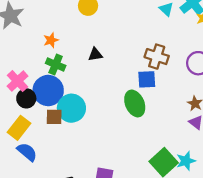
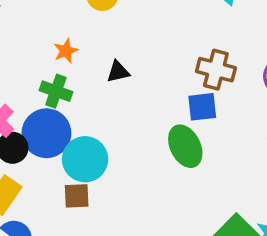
orange star: (51, 40) -> (66, 51), moved
brown square: (54, 117) -> (77, 196), moved

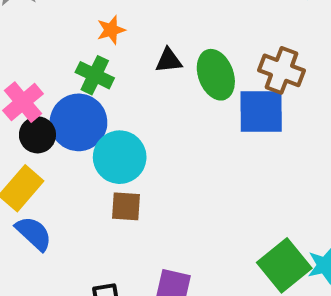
blue square: (202, 107) -> (261, 111), size x1.4
green ellipse: (185, 146) -> (216, 75), moved
brown square: (77, 196) -> (126, 206), moved

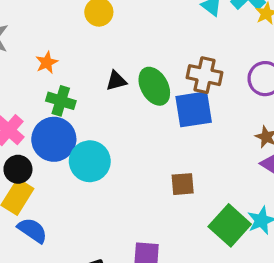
orange star: (111, 30) -> (47, 62), moved
black circle: (37, 135) -> (18, 169), moved
brown square: (126, 206) -> (183, 184), moved

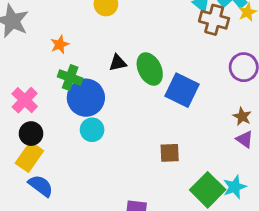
brown cross: (205, 75) -> (214, 20), moved
blue square: (194, 109) -> (182, 90), turned 32
blue circle: (54, 139) -> (86, 98), moved
cyan circle: (90, 161) -> (92, 130), size x0.7

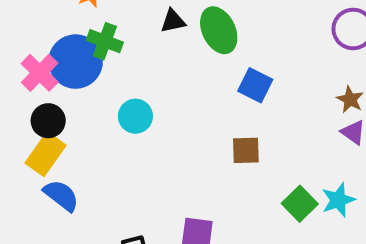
blue square: (182, 90) -> (255, 85), moved, size x0.7
blue circle: (86, 98) -> (76, 62), moved
green square: (208, 190) -> (300, 204), size x0.7

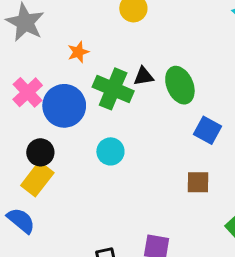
green cross: (105, 41) -> (113, 89), moved, size x1.4
pink cross: (40, 73) -> (28, 92), moved
blue semicircle: (61, 195) -> (21, 221), moved

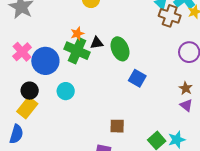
orange star: (78, 52) -> (77, 34), moved
cyan circle: (110, 151) -> (66, 91), moved
brown square: (198, 182) -> (117, 126), moved
blue semicircle: (21, 221) -> (16, 134), turned 66

